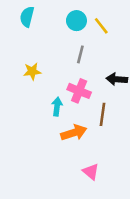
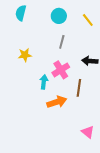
yellow line: (101, 26) -> (88, 20), moved
pink cross: (79, 91) -> (61, 70), turned 36
pink triangle: (91, 172) -> (88, 132), moved

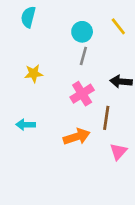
cyan circle: (59, 16) -> (82, 32), moved
cyan arrow: (44, 82) -> (26, 125), moved, turned -96
pink triangle: (88, 132) -> (118, 151), moved, turned 32

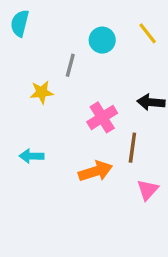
cyan semicircle: (28, 17) -> (20, 23), moved
gray line: (83, 56) -> (70, 65), moved

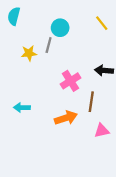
cyan circle: (102, 40) -> (60, 28), moved
yellow star: (42, 92) -> (29, 53), moved
pink triangle: (148, 190) -> (102, 131), turned 35

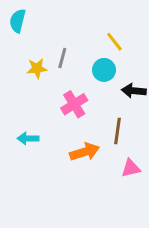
yellow line: (102, 23) -> (114, 42), moved
cyan circle: (60, 28) -> (104, 70), moved
pink cross: (70, 81) -> (74, 104), moved

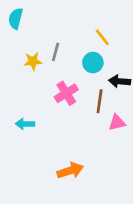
brown line: (117, 131) -> (100, 101), moved
orange arrow: (85, 152) -> (70, 171), moved
pink triangle: (131, 168) -> (117, 123), moved

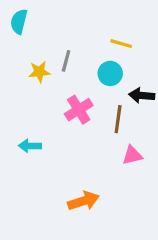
yellow line: (102, 37) -> (121, 44), turned -36
pink triangle: (117, 123) -> (132, 155), moved

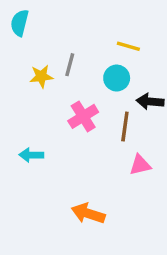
orange arrow: (83, 201) -> (88, 213), turned -144

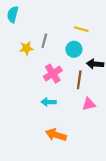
cyan arrow: (31, 155) -> (49, 102), moved

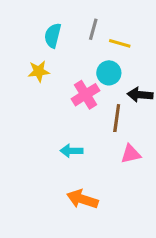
cyan semicircle: (13, 14) -> (53, 36), moved
gray line: (44, 41) -> (93, 29), moved
pink cross: (53, 74) -> (85, 95), moved

